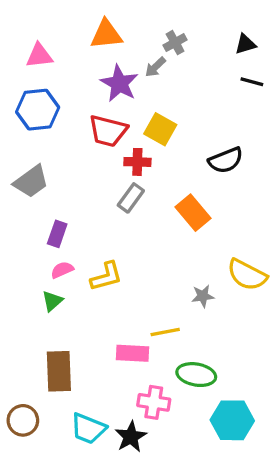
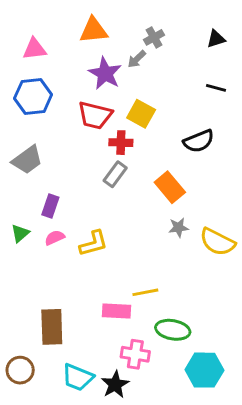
black line: (252, 82) -> (216, 88), moved
gray star: (203, 296) -> (178, 228), moved
green triangle: (52, 301) -> (20, 233), moved

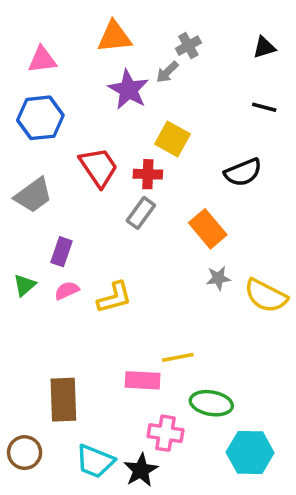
red trapezoid: (95, 115) -> (99, 167), moved, turned -138

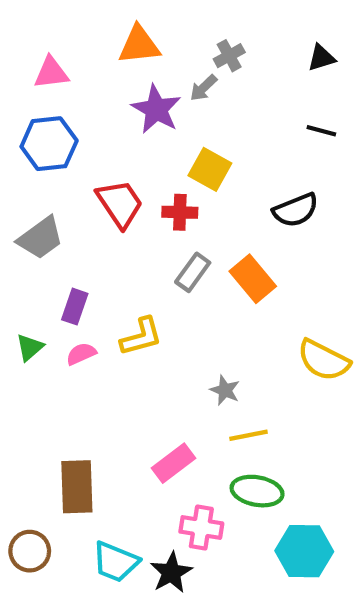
gray rectangle: (141, 213) -> (193, 272), moved
gray star: (218, 278) -> (225, 390), moved, turned 30
yellow L-shape: (114, 297) -> (141, 337), moved
yellow line: (178, 357) -> (248, 435), moved
pink rectangle: (143, 380) -> (173, 463), turned -40

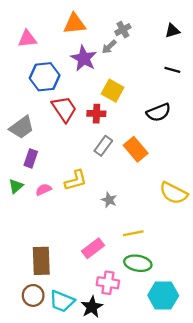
blue hexagon: (49, 144) -> (45, 77), moved
purple rectangle: (75, 307) -> (31, 158), moved
gray star: (225, 390) -> (109, 200), moved
brown circle: (30, 551) -> (33, 295), moved

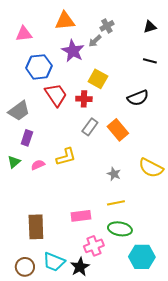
gray star: (109, 200) -> (114, 174), moved
pink rectangle: (93, 248) -> (81, 216), turned 30
pink cross: (108, 283) -> (94, 246), turned -30
brown circle: (33, 295) -> (25, 267), moved

